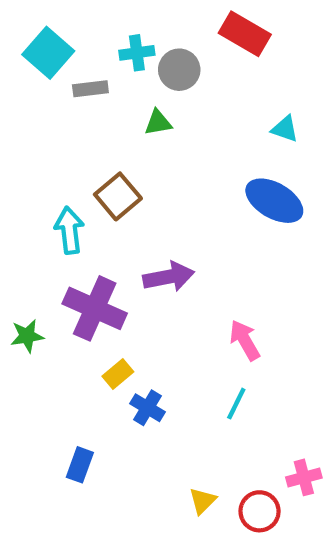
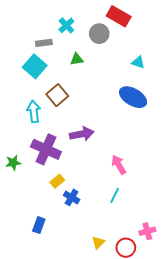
cyan square: (48, 53) -> (35, 66), moved
cyan cross: (137, 53) -> (66, 25), turned -35
gray circle: (179, 70) -> (99, 34), moved

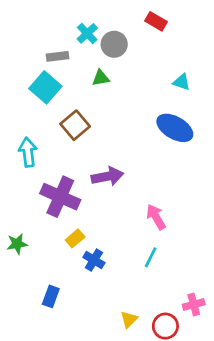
red rectangle: (119, 16) -> (156, 21), size x0.7
gray circle: (99, 34) -> (114, 44), moved
cyan arrow: (34, 111) -> (28, 152), moved
green star: (13, 163) -> (17, 244), moved

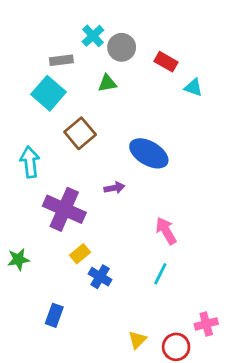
red rectangle: (156, 21) -> (166, 62), moved
blue ellipse: (175, 128) -> (149, 153), moved
purple arrow: (107, 176) -> (114, 188), size x0.6

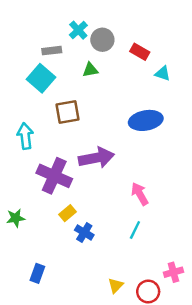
brown square: (80, 133) -> (67, 112), turned 30
blue ellipse: (149, 153) -> (146, 120), moved, turned -40
purple arrow: (114, 188) -> (96, 158), size x2.0
blue rectangle: (54, 315) -> (37, 273), moved

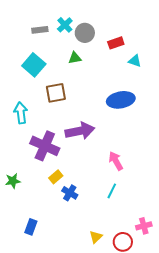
gray rectangle: (52, 51) -> (40, 30), moved
red rectangle: (140, 52) -> (116, 43), turned -49

